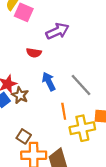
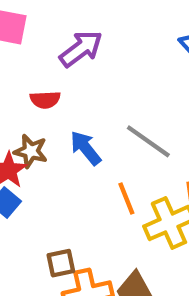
brown star: (20, 95) -> (31, 151), moved
brown square: (24, 136) -> (61, 263), turned -32

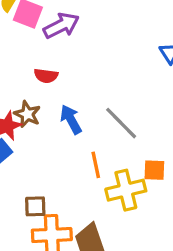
purple arrow: (81, 49) -> (61, 26), moved

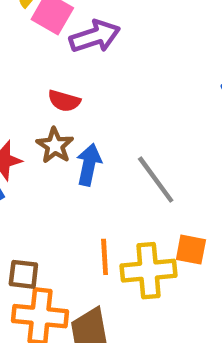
brown star: (27, 114) -> (55, 146), moved
blue arrow: (71, 119) -> (89, 165), turned 32
orange line: (96, 165) -> (105, 257), moved

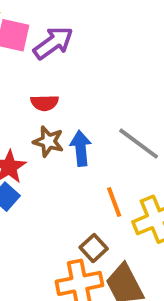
orange line: (105, 257) -> (114, 202), moved
brown square: (23, 274) -> (94, 248), moved, turned -32

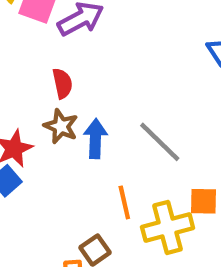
red semicircle: (45, 103) -> (62, 83), turned -108

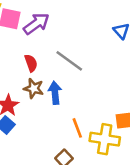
gray line: (160, 142) -> (69, 61), moved
yellow cross: (168, 227) -> (105, 139), turned 32

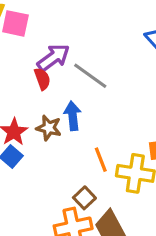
purple arrow: (36, 24) -> (53, 58), moved
brown star: (34, 88) -> (49, 128), moved

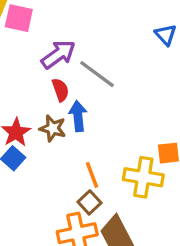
red semicircle: (42, 79) -> (60, 90), moved
orange line: (101, 160) -> (92, 175), moved

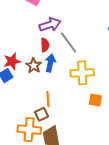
yellow cross: (143, 177) -> (82, 73), moved, turned -30

